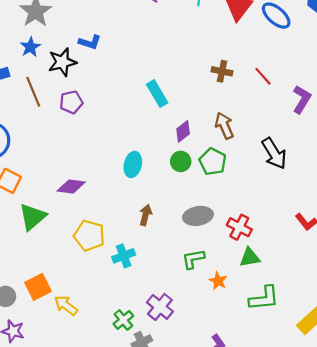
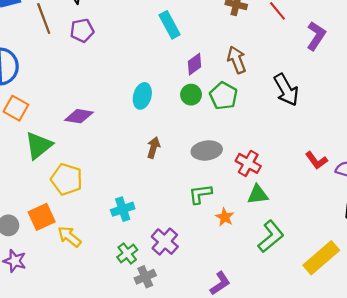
yellow pentagon: (89, 236) -> (67, 179), moved
cyan cross: (124, 256) -> (123, 209), moved
green L-shape: (264, 298) -> (271, 236), turned -36

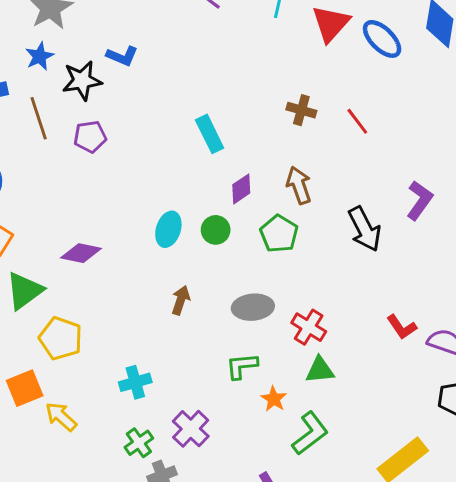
purple L-shape: (316, 36) -> (420, 200), moved
green circle: (191, 95) -> (216, 230), moved
green L-shape: (271, 236) -> (310, 433), moved

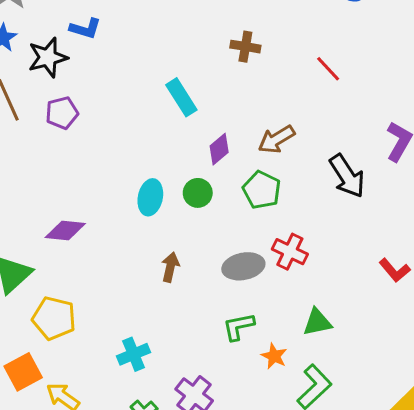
brown cross: (301, 110) -> (245, 47), moved
brown arrow: (299, 185) -> (276, 139), turned -96
red cross: (309, 327) -> (290, 252), moved

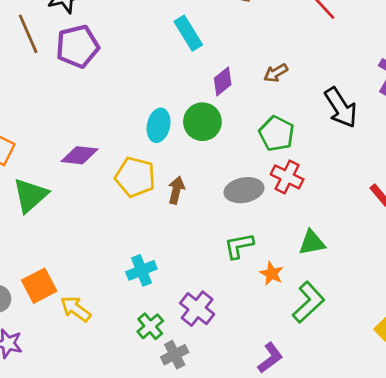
purple pentagon: (62, 113) -> (77, 46), size x1.4
brown arrow: (276, 139) -> (276, 73), size x0.7
green pentagon: (262, 190) -> (277, 134), moved
green circle: (198, 193) -> (202, 122), size x1.4
yellow pentagon: (54, 318) -> (135, 177), moved

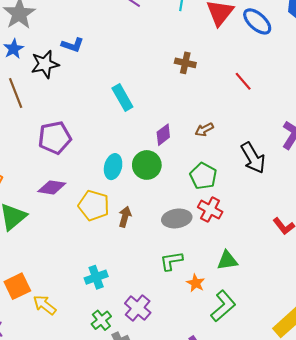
cyan rectangle: (188, 33) -> (122, 98), moved
purple pentagon: (77, 46) -> (55, 138), moved

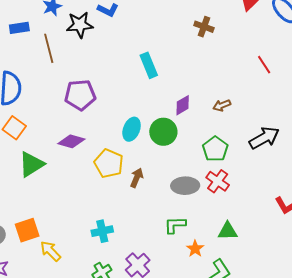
brown cross: (185, 63) -> (204, 27), moved
black arrow: (253, 158) -> (264, 138), turned -96

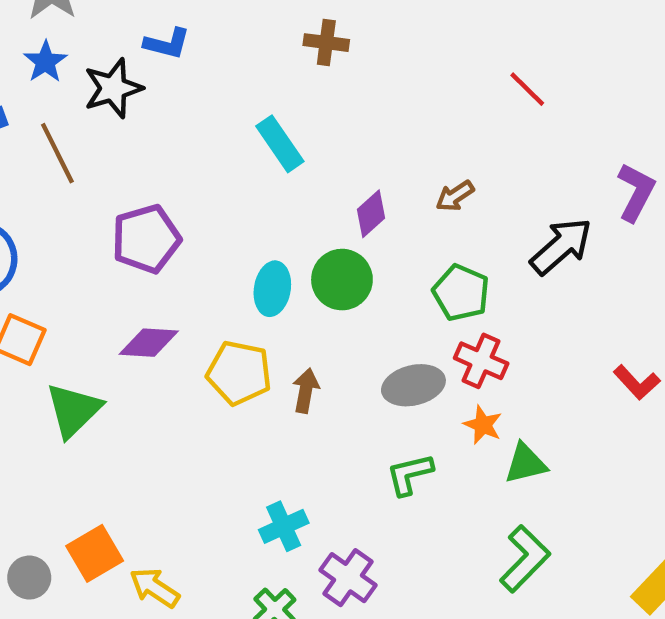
brown cross: (204, 27) -> (326, 43), moved
cyan cross: (102, 231) -> (284, 526), moved
orange star: (195, 249) -> (483, 425), moved

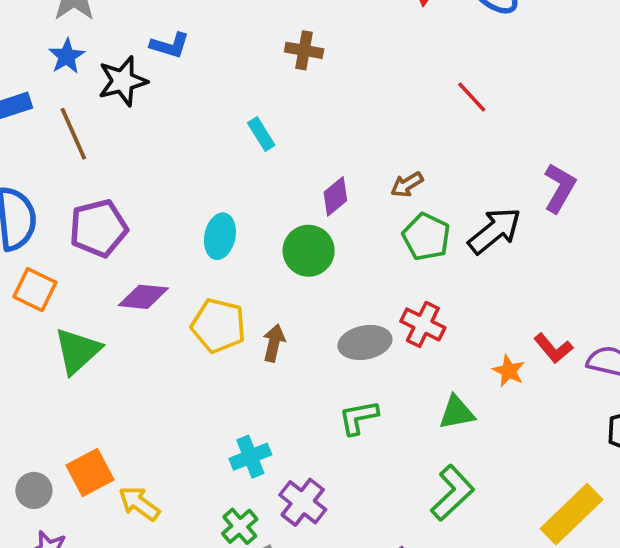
cyan rectangle: (280, 144) -> (261, 134), size x0.7
purple pentagon: (146, 239) -> (98, 228), moved
cyan ellipse: (272, 289) -> (220, 236), moved
green pentagon: (461, 293) -> (426, 237), moved
orange star: (483, 425) -> (509, 371), moved

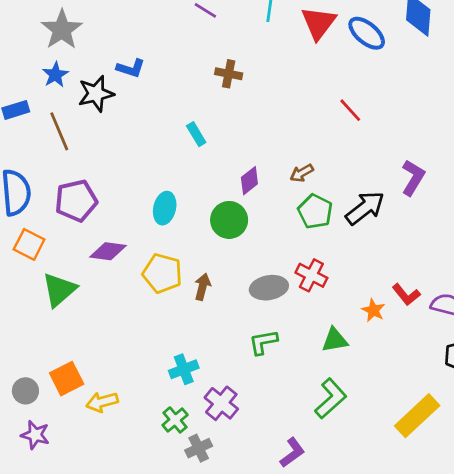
yellow arrow: (139, 504) -> (102, 402), turned -52

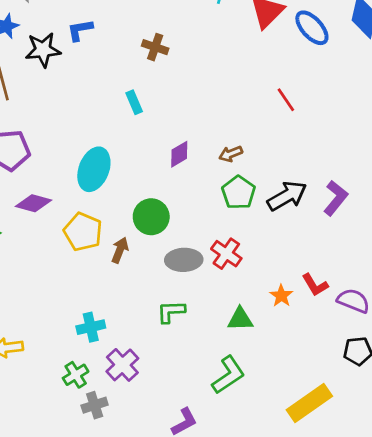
blue L-shape: (131, 68) -> (80, 30), turned 144
brown cross: (229, 74) -> (155, 47), moved
purple L-shape: (413, 178) -> (336, 198), moved
cyan ellipse: (165, 208) -> (94, 169), size x1.4
green circle: (229, 220) -> (151, 217), moved

